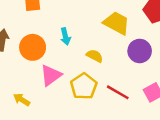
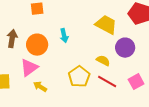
yellow semicircle: (95, 56) -> (103, 61), moved
pink triangle: (51, 75) -> (29, 68), moved
yellow arrow: (22, 100) -> (40, 87), moved

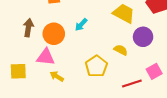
cyan arrow: (64, 36) -> (81, 25), turned 56
pink triangle: (29, 68) -> (46, 57), turned 42
red line: (107, 82) -> (132, 83), moved, turned -48

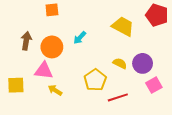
purple circle: (143, 37) -> (143, 63), moved
red line: (132, 83) -> (118, 97), moved

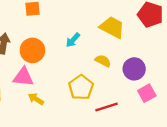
cyan arrow: (80, 38) -> (73, 40), moved
yellow semicircle: (120, 63) -> (103, 61), moved

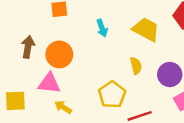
cyan arrow: (73, 40) -> (102, 28), moved, turned -63
yellow semicircle: (103, 61) -> (136, 66), turned 49

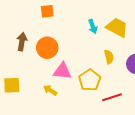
cyan arrow: (102, 28) -> (93, 26), moved
pink triangle: (49, 83) -> (62, 71), moved

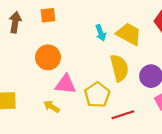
brown arrow: (22, 42) -> (15, 22), moved
yellow semicircle: (109, 57) -> (119, 68), size x1.6

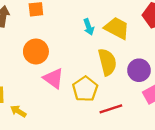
pink triangle: (66, 84) -> (53, 78), turned 30
yellow arrow: (51, 107) -> (18, 111), moved

